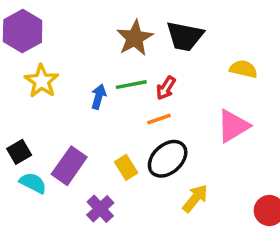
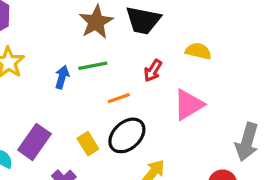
red arrow: (166, 88) -> (153, 71), moved

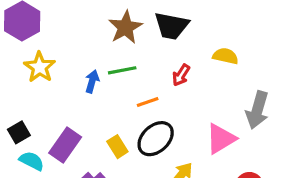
pink triangle: (189, 105) -> (221, 139), moved
gray arrow: (247, 142) -> (257, 110), moved

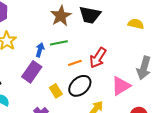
yellow semicircle: (226, 56) -> (136, 24), moved
red arrow: (181, 75) -> (98, 58), moved, size x1.5
purple rectangle: (65, 145) -> (32, 72), moved

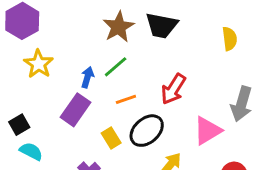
yellow semicircle: (136, 24) -> (230, 39), turned 70
green line: (59, 43) -> (116, 67), turned -30
orange line: (75, 63) -> (126, 99), moved

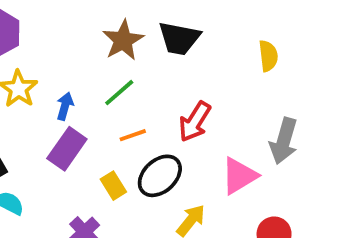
blue arrow: (87, 77) -> (65, 106), moved

